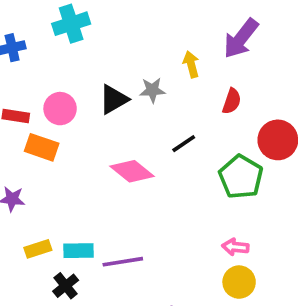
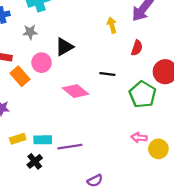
gray star: (152, 90) -> (30, 32), moved
pink circle: (60, 109) -> (42, 63), moved
black line: (184, 144) -> (107, 74), turned 42
orange rectangle: (42, 147) -> (20, 76), turned 30
yellow circle: (239, 282) -> (158, 149), moved

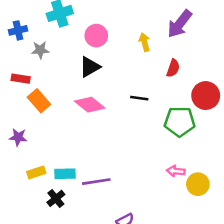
gray star: (30, 32) -> (40, 50), moved
pink circle: (42, 63) -> (96, 36), moved
pink diamond: (76, 91) -> (90, 105), moved
green pentagon: (143, 94) -> (180, 122), turned -30

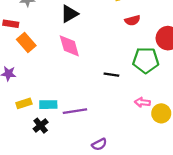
red semicircle: (173, 68) -> (132, 20), moved, turned 56
black line: (139, 98) -> (111, 75), moved
pink diamond: (90, 105) -> (69, 46), turned 35

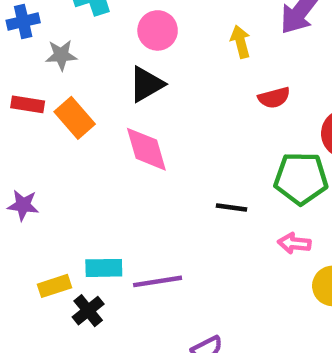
orange rectangle: (26, 43) -> (75, 118), moved
pink arrow: (142, 102) -> (294, 243), moved
yellow rectangle: (24, 103) -> (54, 286), moved

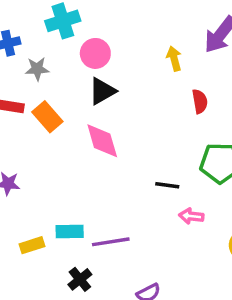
pink circle: (158, 30) -> (95, 53), moved
red semicircle: (274, 98) -> (200, 101), turned -85
pink arrow: (294, 243) -> (191, 216), moved
black cross: (88, 311) -> (80, 279), moved

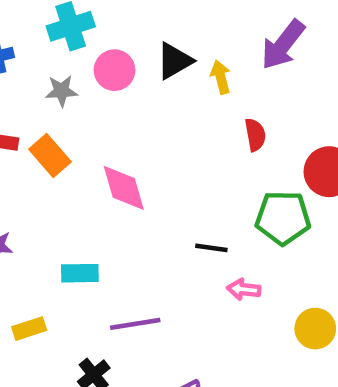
gray star: (37, 69) -> (61, 91), moved
black triangle: (102, 91) -> (174, 61), moved
cyan rectangle: (70, 231) -> (80, 273), moved

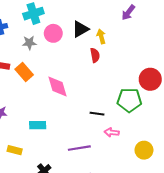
purple arrow: (283, 45) -> (128, 13), moved, size x0.7
red semicircle: (255, 135) -> (95, 55), moved
purple line: (135, 324) -> (79, 148), moved
yellow rectangle: (29, 329) -> (15, 150), turned 32

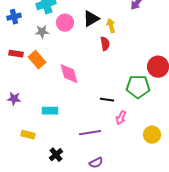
pink arrow: (112, 132) -> (121, 118), turned -72

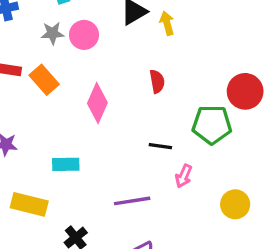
pink circle: (65, 23) -> (84, 35), moved
red semicircle: (105, 44) -> (157, 81), moved
pink diamond: (69, 74) -> (97, 103), turned 40
yellow rectangle: (28, 135) -> (29, 204), size x1.5

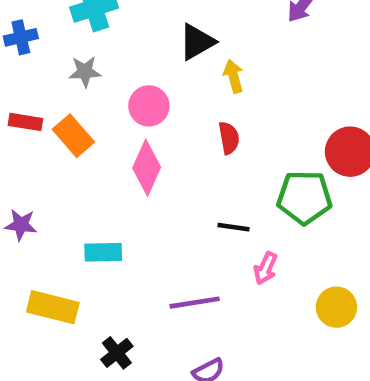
yellow arrow: (167, 23) -> (234, 76), moved
pink circle: (84, 35) -> (149, 106), moved

